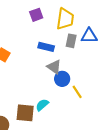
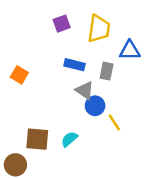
gray rectangle: (71, 41) -> (107, 71), moved
brown square: (25, 113) -> (37, 139), moved

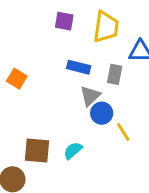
purple square: (62, 24) -> (64, 21), turned 30
gray triangle: (85, 90) -> (90, 96), turned 42

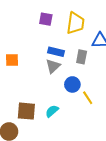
orange square: (17, 79) -> (12, 60), turned -32
gray triangle: (90, 96) -> (53, 66), moved

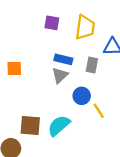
cyan semicircle: (52, 111) -> (59, 126), size x1.5

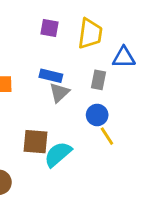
blue rectangle: (63, 59) -> (51, 76), moved
blue circle: (82, 96) -> (97, 115), moved
brown square: (30, 126) -> (35, 142), moved

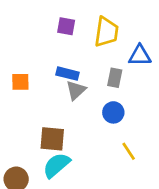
yellow line: (107, 136) -> (129, 151), moved
cyan semicircle: (58, 154) -> (56, 165), moved

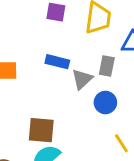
gray triangle: (76, 90) -> (82, 79), moved

